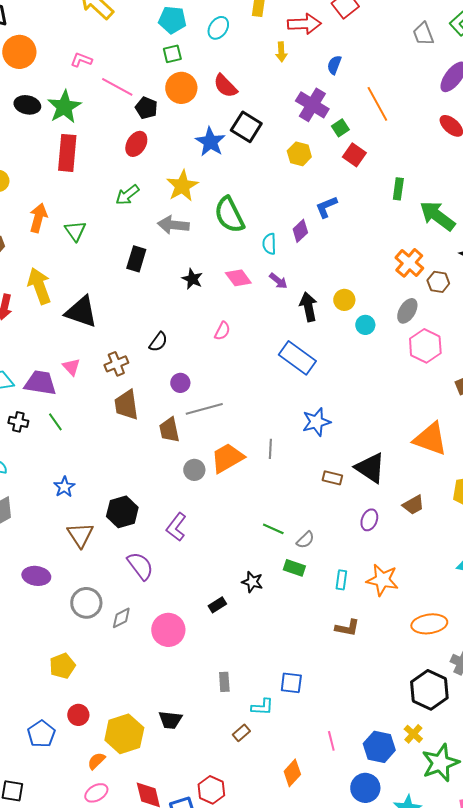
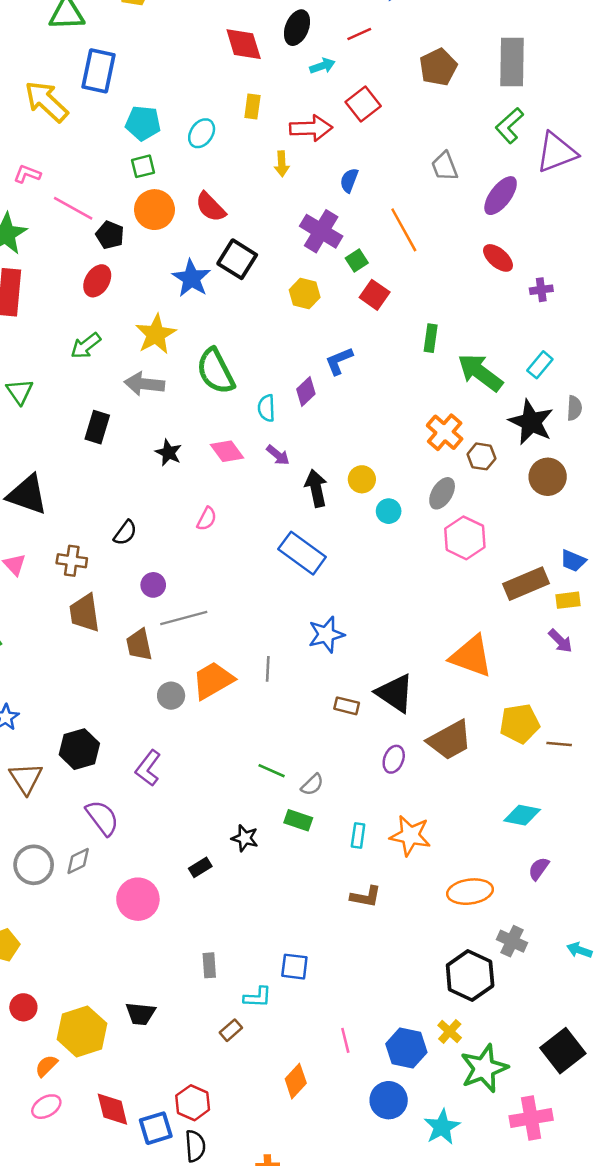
gray trapezoid: (423, 34) -> (445, 166), moved
brown cross: (116, 364) -> (72, 561), turned 30
brown trapezoid: (413, 505) -> (450, 740), size x1.6
gray diamond: (121, 618) -> (78, 861), moved

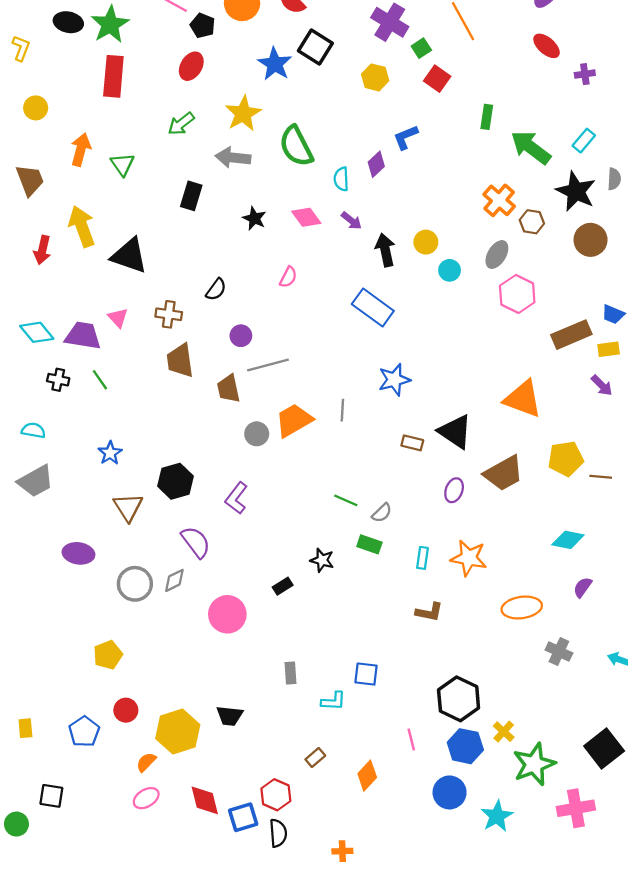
black hexagon: (470, 976) -> (459, 699), moved
brown rectangle: (231, 1030) -> (315, 758), moved

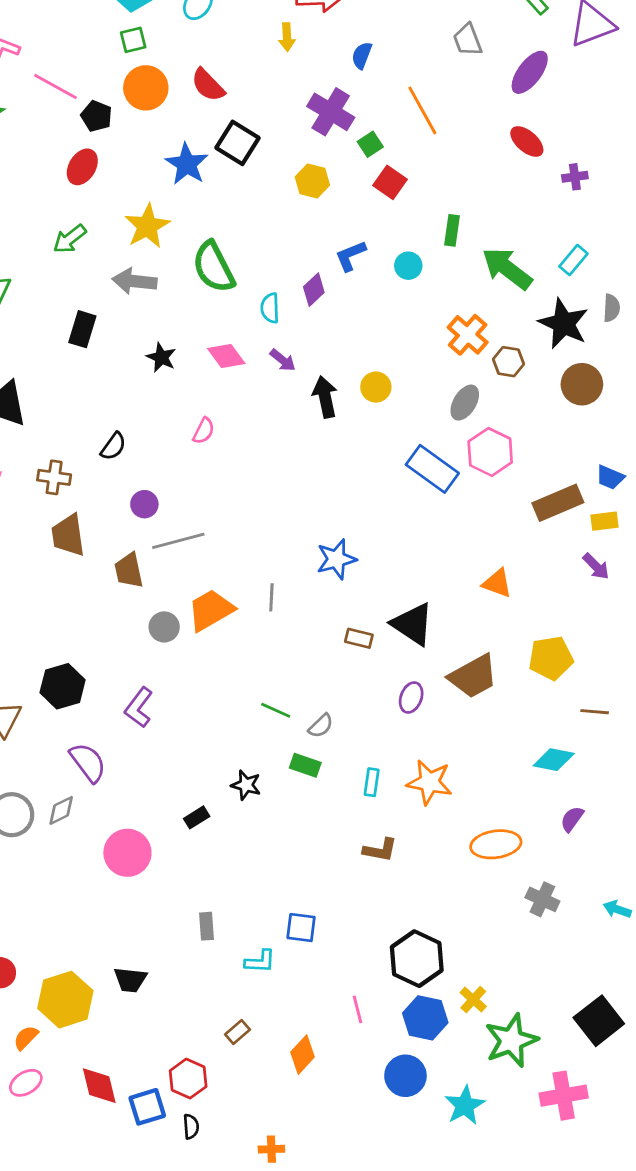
cyan circle: (450, 270) -> (408, 266), moved
blue rectangle: (373, 308) -> (432, 469), moved
orange triangle: (523, 399) -> (497, 583), size x0.6
brown line: (601, 477) -> (595, 712), moved
black semicircle: (278, 833) -> (191, 1127), size x0.7

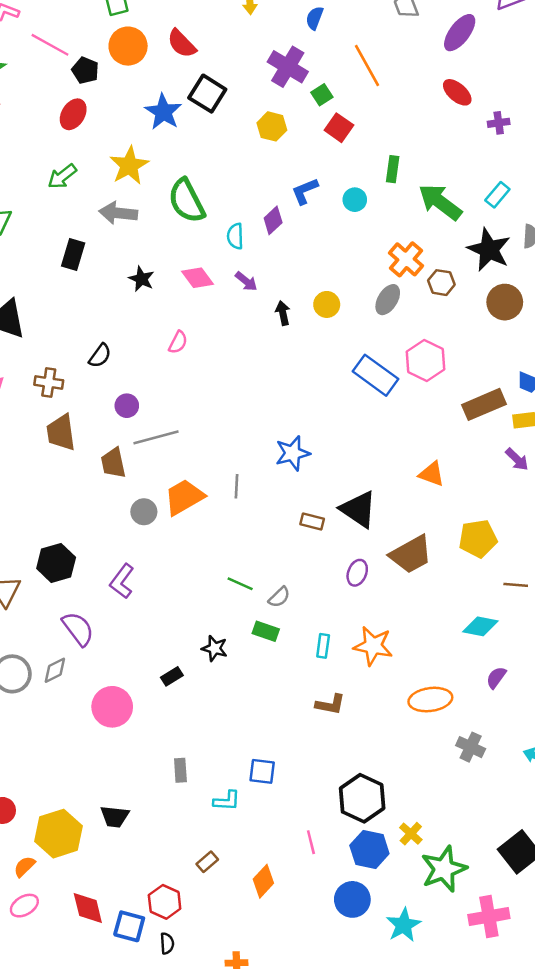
black arrow: (325, 397) -> (283, 313), size x0.7
gray ellipse: (465, 403) -> (388, 300), moved
blue square: (147, 1107) -> (129, 926), turned 32

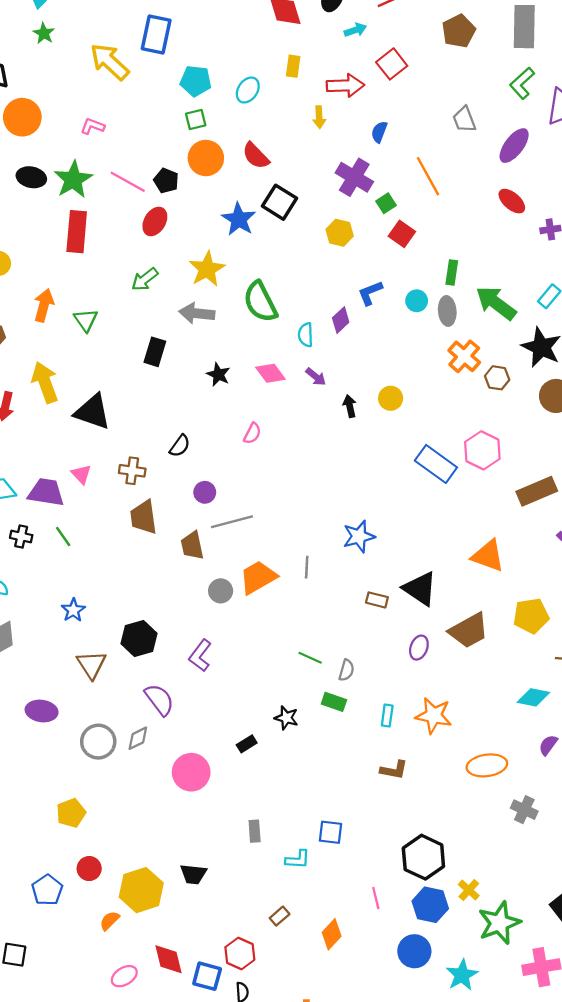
pink line: (50, 45) -> (128, 182), moved
gray ellipse: (388, 300) -> (447, 311), moved, turned -36
orange triangle: (432, 474) -> (488, 556), size x1.4
gray semicircle: (279, 597) -> (346, 670), turned -30
pink ellipse: (24, 906) -> (124, 976), moved

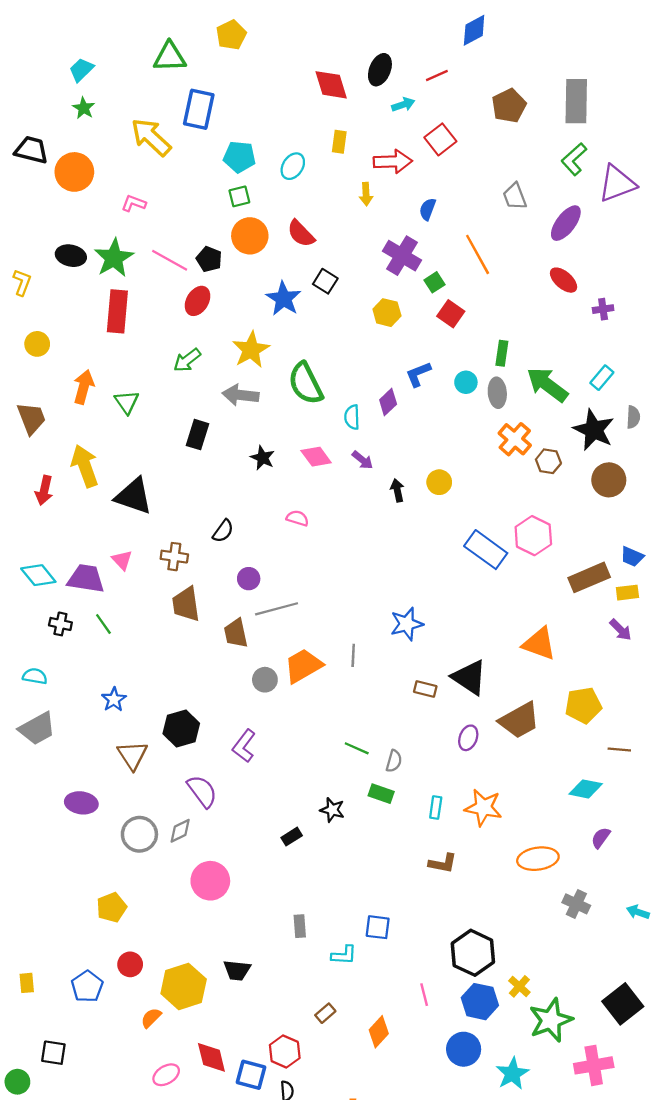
orange circle: (22, 117) -> (74, 172), moved
black square: (280, 202) -> (325, 281), size x0.7
pink semicircle: (252, 433) -> (297, 518), turned -100
pink circle: (191, 772) -> (210, 881), moved

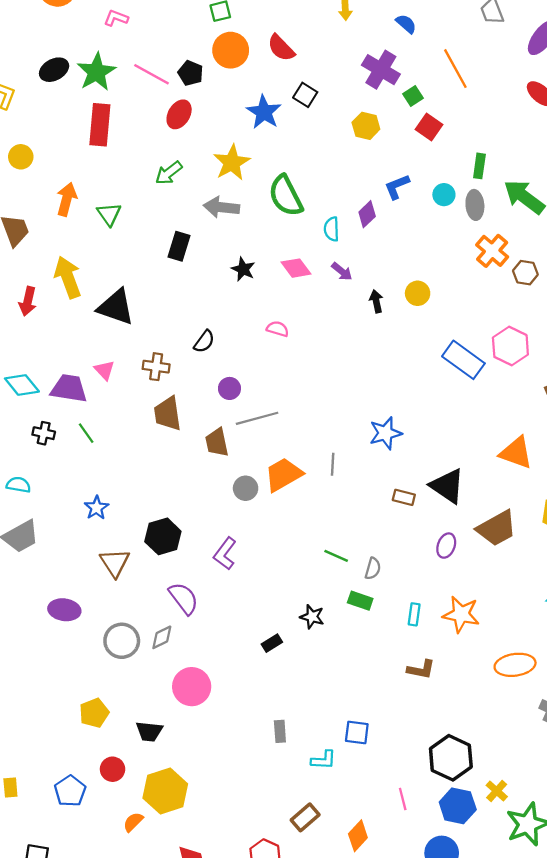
blue semicircle: (428, 209) -> (406, 24), turned 110
black ellipse: (71, 256) -> (54, 70), turned -40
black trapezoid: (237, 970) -> (149, 731), moved
brown rectangle: (325, 1013) -> (305, 817), size x1.4

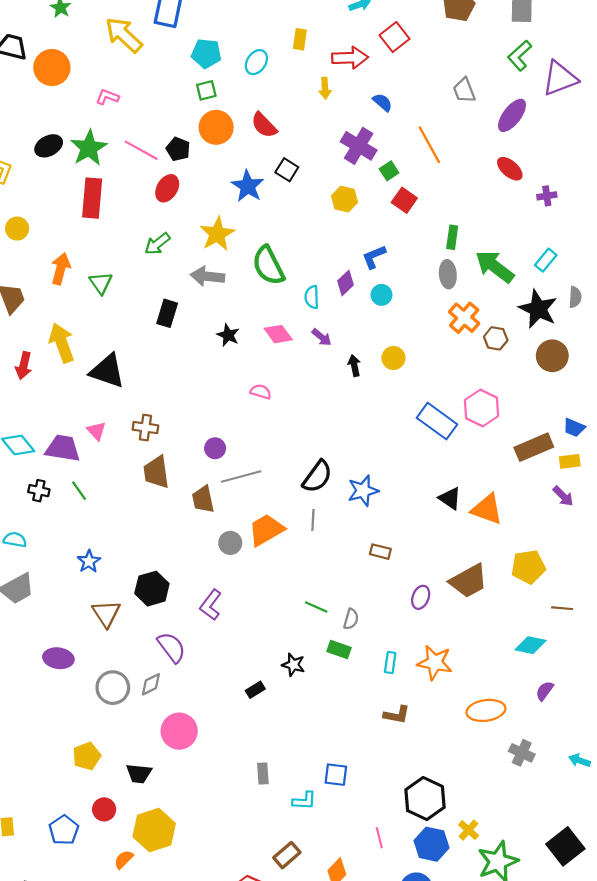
cyan circle: (444, 195) -> (381, 295), moved
black semicircle: (204, 341) -> (317, 477), moved, size x1.5
black triangle: (447, 486) -> (450, 498), moved, size x0.7

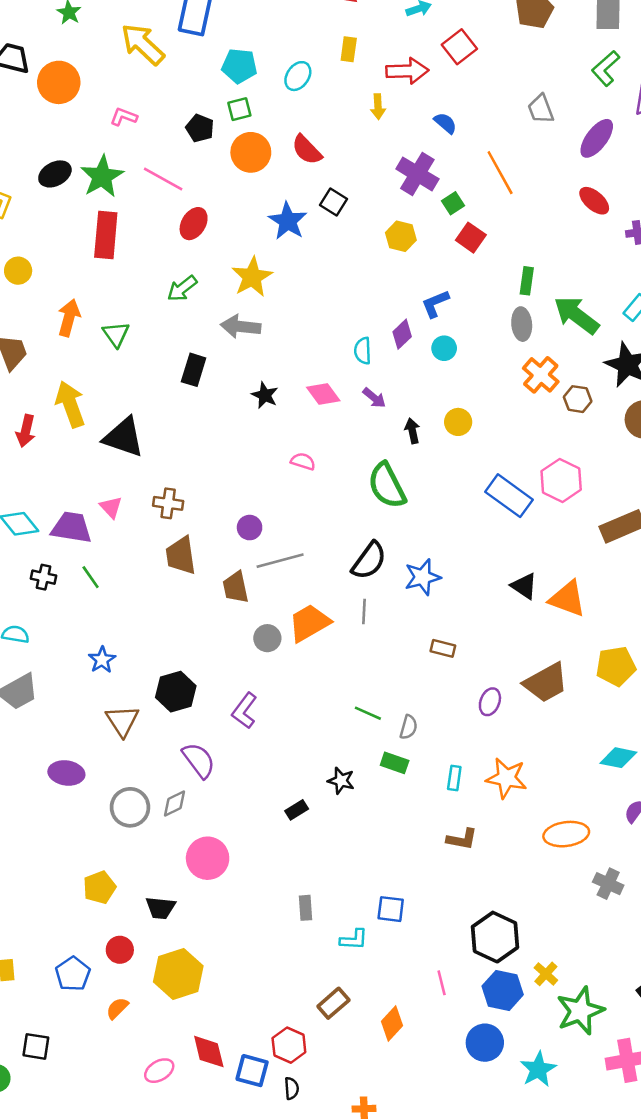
black pentagon: (178, 149) -> (200, 128), moved
green semicircle: (268, 266) -> (387, 486), moved
orange semicircle: (124, 859) -> (117, 1008), moved

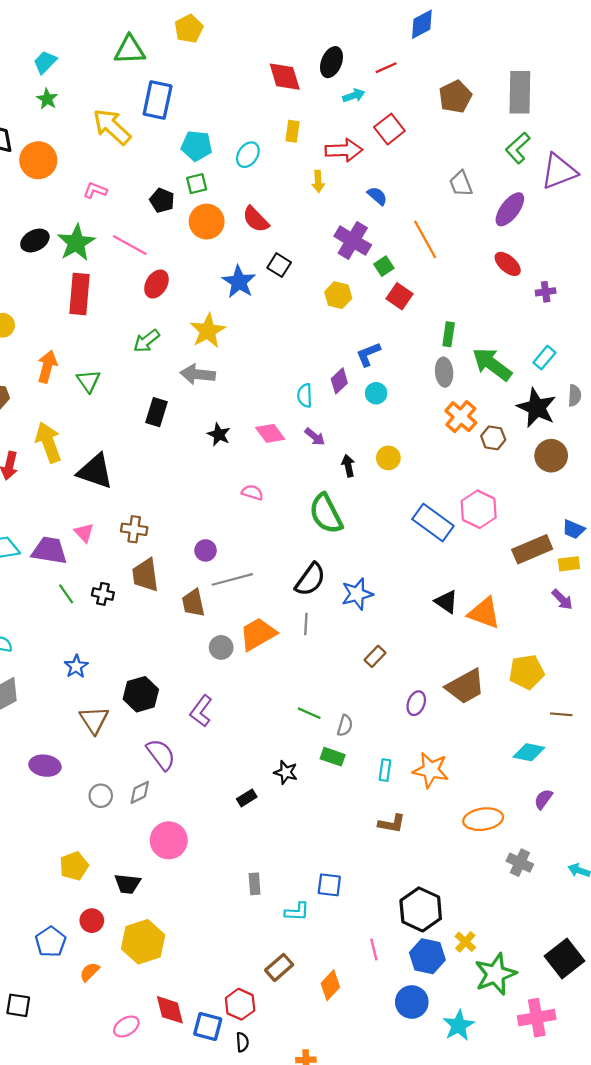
black cross: (44, 577) -> (103, 594), moved
brown rectangle: (443, 648) -> (375, 656), turned -60
gray circle: (130, 807) -> (101, 796), size x0.7

